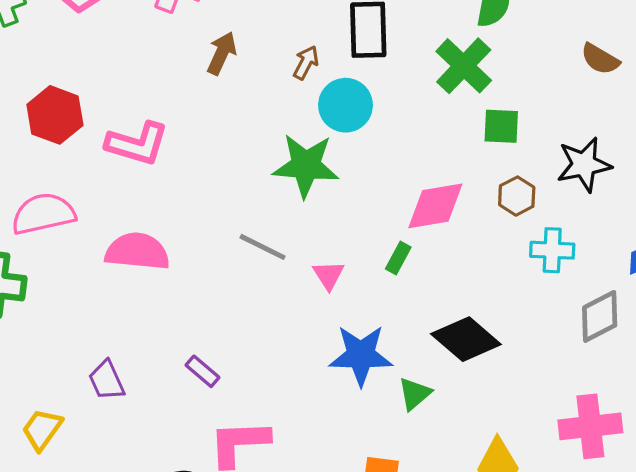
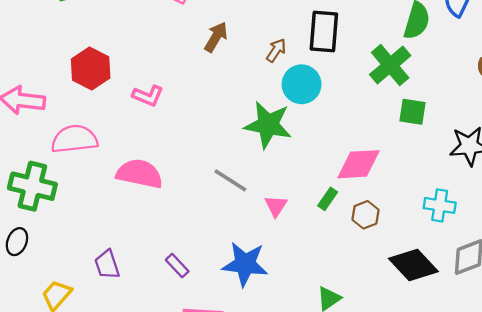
pink L-shape: (137, 144) -> (148, 96), size x0.7
brown hexagon: (517, 196) -> (366, 215), moved
black diamond: (466, 339) -> (413, 265), moved
blue star: (361, 355) -> (245, 264), moved

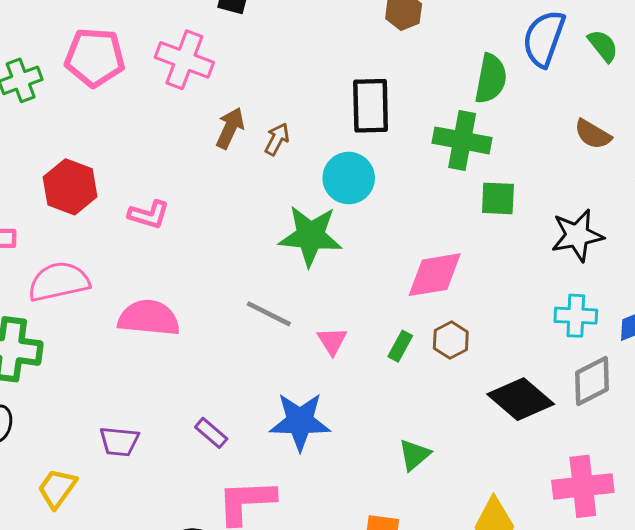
brown arrow: (276, 50) -> (277, 139), moved
green cross: (390, 65) -> (462, 140), turned -33
green rectangle: (328, 199) -> (400, 346), moved
cyan cross: (440, 205) -> (576, 316), moved
purple trapezoid: (107, 265) -> (119, 441), turned -60

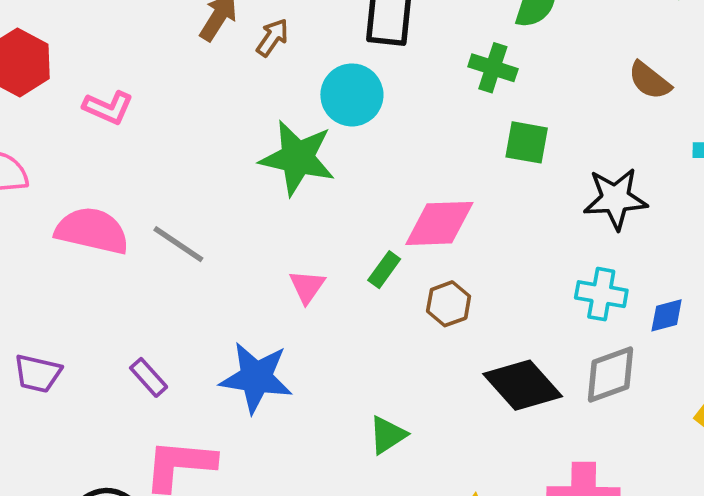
green cross: (462, 140) -> (493, 68), size x0.7
gray line: (269, 314) -> (178, 244), moved
green rectangle: (400, 346) -> (384, 270), moved

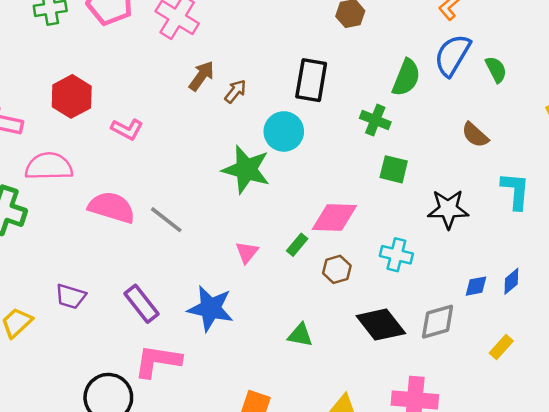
cyan cross: (601, 294) -> (396, 255), moved
purple rectangle: (149, 377) -> (142, 304), size x1.5
green triangle: (387, 435) -> (300, 335), moved, turned 40

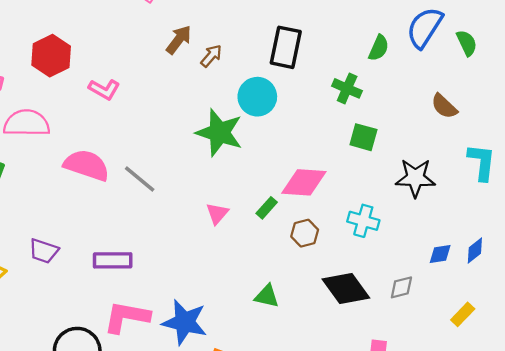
green semicircle: (406, 78) -> (379, 48), size x0.7
purple rectangle: (142, 304) -> (113, 260), turned -54
blue star: (210, 308) -> (185, 322), moved
gray diamond: (438, 322) -> (401, 287), size x0.7

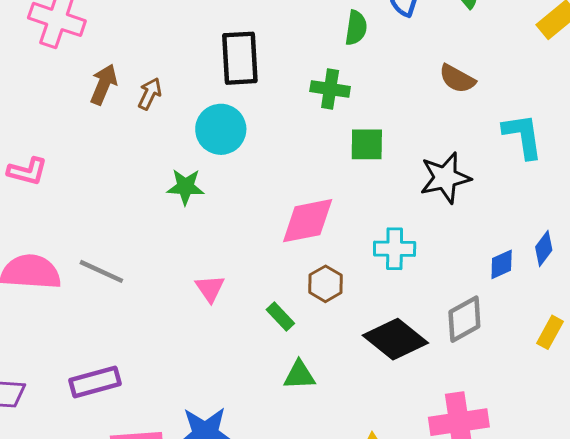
green star: (219, 133) -> (185, 187), size x0.6
green rectangle: (267, 208) -> (280, 317), moved, turned -70
gray diamond: (401, 287) -> (464, 319), size x1.4

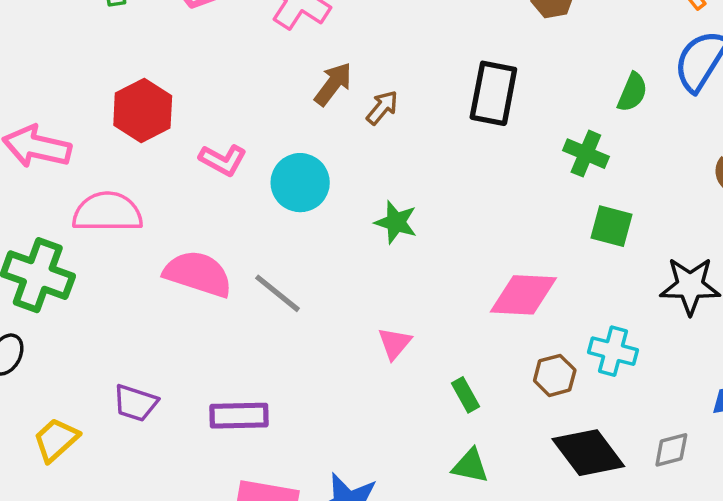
cyan circle: (221, 129) -> (300, 183), moved
brown hexagon: (326, 284) -> (555, 375), moved
gray diamond: (464, 319) -> (671, 450), size x0.7

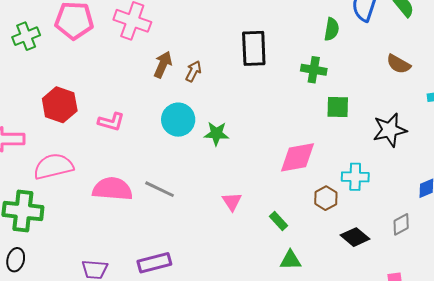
cyan circle: (300, 183) -> (178, 120), moved
black diamond: (588, 453) -> (355, 237), size x0.7

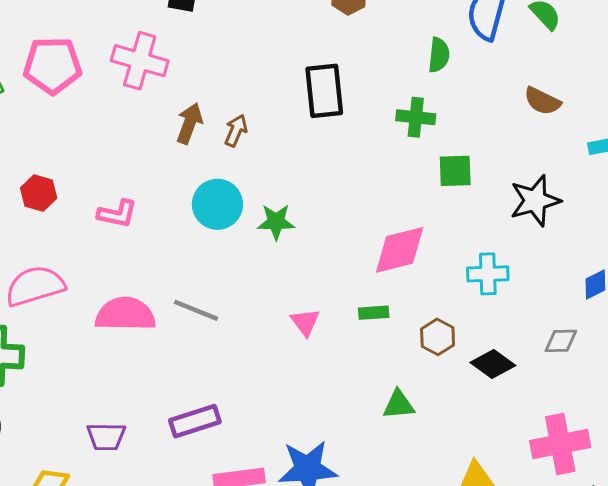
red hexagon: (60, 105) -> (39, 193), size x0.7
brown hexagon: (326, 198) -> (438, 337), moved
green rectangle: (278, 221) -> (374, 313), moved, turned -48
gray diamond: (401, 224) -> (561, 341), turned 30

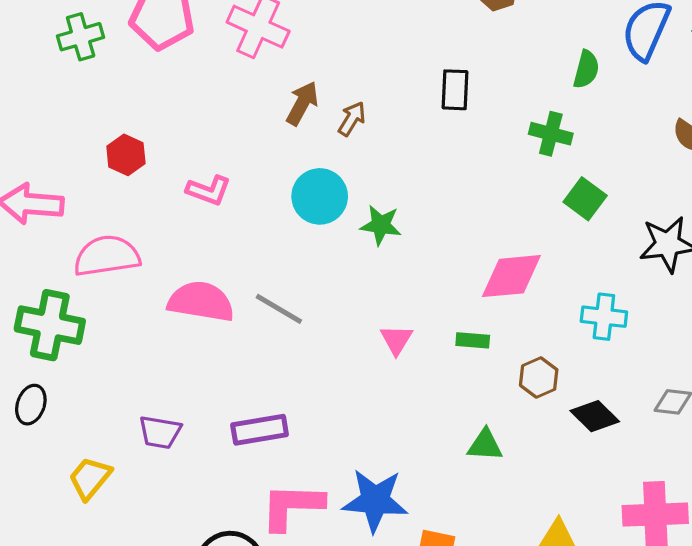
black rectangle: (324, 91) -> (455, 90), size x0.7
green square: (455, 171) -> (585, 199), turned 30

